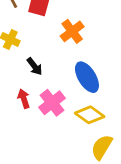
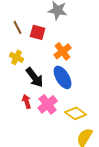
black arrow: (35, 66) -> (35, 77), size x1.5
blue ellipse: (87, 77) -> (63, 77), moved

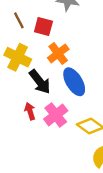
orange cross: (63, 51) -> (58, 54), moved
yellow cross: (17, 57) -> (18, 57), size x1.5

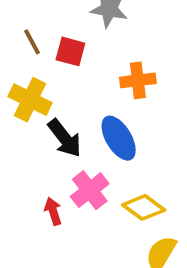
orange cross: (58, 54) -> (138, 80), moved, turned 30
red arrow: (30, 111) -> (53, 211), moved

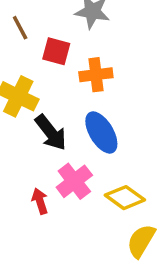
brown line: (32, 42) -> (20, 28), moved
orange cross: (138, 80) -> (96, 75), moved

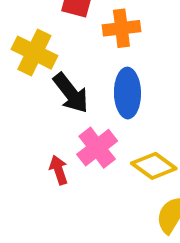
blue ellipse: (101, 132) -> (127, 93), turned 30

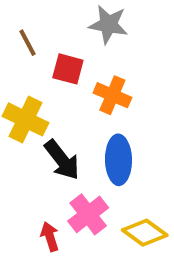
orange cross: (121, 28) -> (112, 95), turned 30

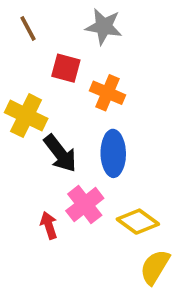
brown line: (28, 43) -> (28, 28), moved

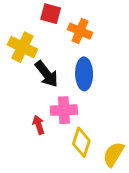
pink cross: (85, 205) -> (64, 110), turned 35
yellow diamond: (138, 222) -> (81, 142), moved, turned 72

